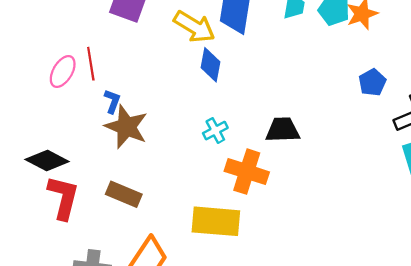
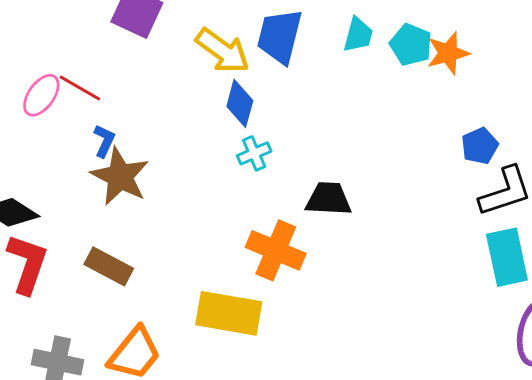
red line: (91, 64) -> (80, 88), turned -56
blue pentagon: (372, 82) -> (480, 146), moved
cyan cross: (215, 131) -> (254, 153), moved

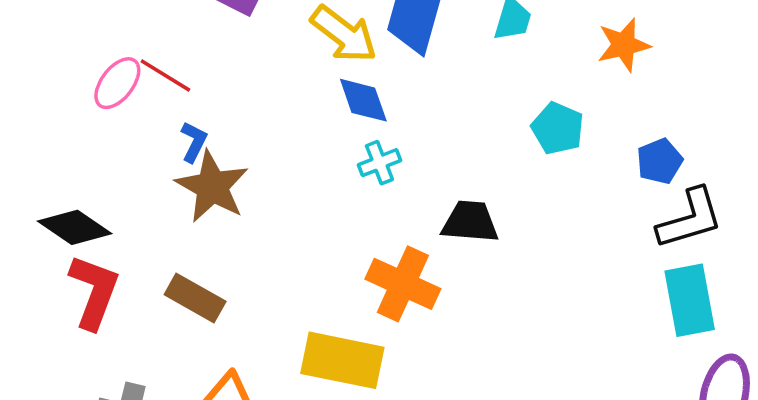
cyan pentagon: (411, 45) -> (558, 128), moved
blue diamond: (240, 103) -> (363, 100), turned -36

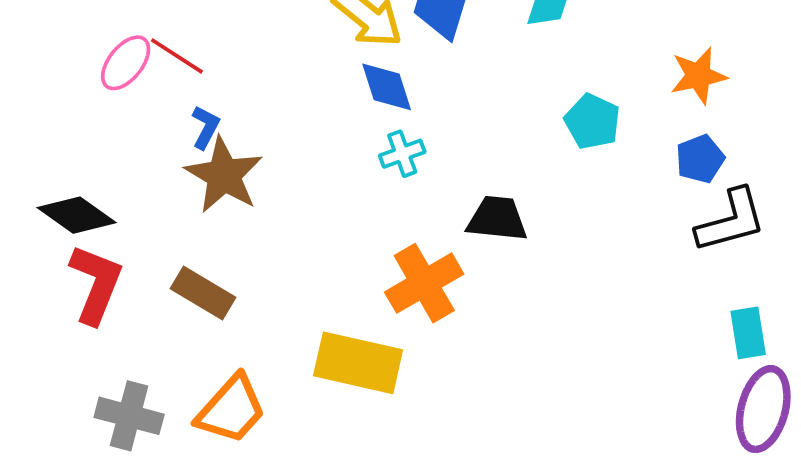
orange star: (624, 45) -> (698, 76), moved
orange cross: (403, 284) -> (424, 283), turned 34
cyan rectangle: (690, 300) -> (748, 333), moved, size x0.7

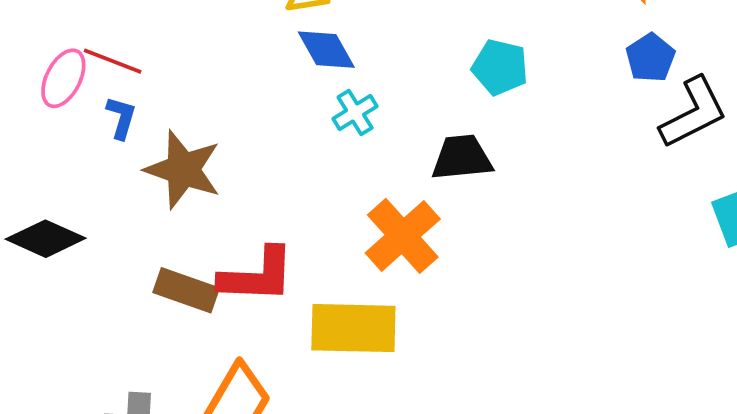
cyan pentagon: (592, 122) -> (500, 67), moved
blue L-shape: (205, 127) -> (121, 118), moved
red L-shape: (96, 284) -> (257, 276), moved, turned 82

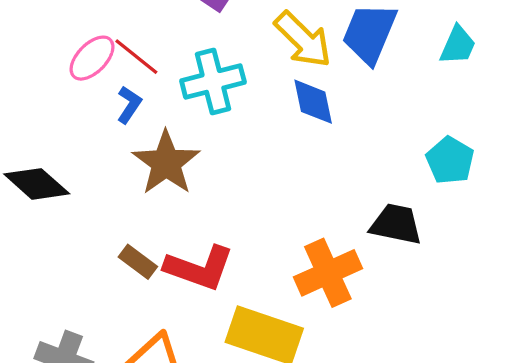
cyan cross: (355, 113) -> (213, 81), moved, size x1.6
brown rectangle: (186, 290) -> (138, 262), size x0.7

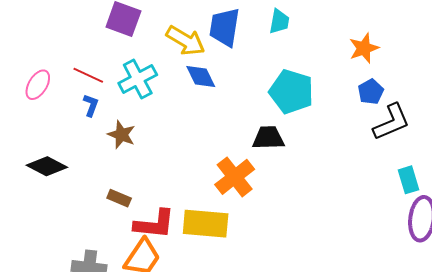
pink ellipse: (92, 58) -> (38, 85), moved
cyan pentagon: (450, 160) -> (291, 92), size x1.5
brown star: (166, 163) -> (121, 135), size x0.7
red L-shape: (199, 268) -> (154, 224), moved

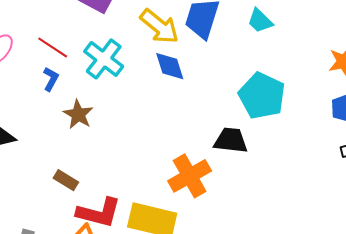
cyan trapezoid: (279, 21) -> (260, 21), turned 116
cyan cross: (138, 79) -> (104, 59), turned -33

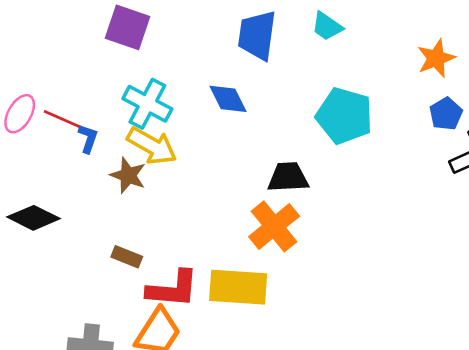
yellow arrow: (159, 26) -> (152, 146), moved
red line: (53, 48) -> (63, 119), moved
black trapezoid: (231, 140) -> (288, 177), moved

